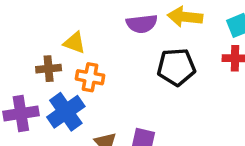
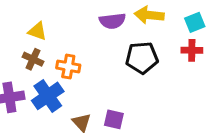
yellow triangle: (74, 43) -> (37, 31), moved
brown cross: (49, 69) -> (33, 59), turned 30

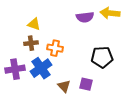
black pentagon: (142, 58) -> (102, 57), moved
brown cross: (33, 59) -> (31, 43), turned -32

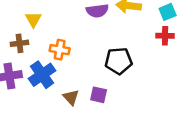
yellow triangle: (34, 24) -> (33, 20), turned 40
brown cross: (31, 43) -> (19, 43), moved

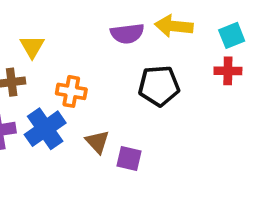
black pentagon: (119, 61) -> (159, 86), moved
brown triangle: (71, 97) -> (97, 142), moved

